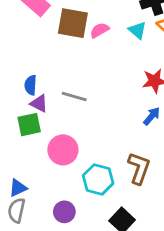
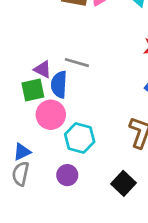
blue semicircle: (31, 85) -> (59, 85), moved, size x1.4
pink circle: (63, 150) -> (51, 115), moved
cyan hexagon: (98, 179) -> (80, 138), moved

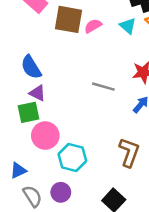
gray line: (77, 63) -> (103, 87), moved
blue semicircle: (59, 85) -> (31, 67), moved, turned -35
gray semicircle: (21, 174) -> (32, 196), moved, turned 135

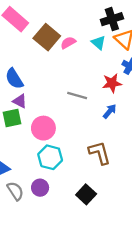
brown square: (69, 19) -> (47, 37), turned 30
pink circle: (45, 136) -> (43, 128), moved
brown L-shape: (129, 152) -> (100, 153), turned -35

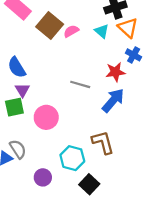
purple triangle: (20, 101) -> (22, 90), turned 32
blue arrow: (110, 111) -> (113, 100), size x1.6
cyan hexagon: (50, 157) -> (72, 158), moved
gray semicircle: (15, 191) -> (18, 149), moved

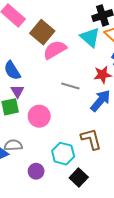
pink semicircle: (71, 31) -> (55, 50), moved, size x1.6
cyan triangle: (102, 31) -> (90, 37), size x1.5
gray semicircle: (18, 149) -> (13, 145), turned -60

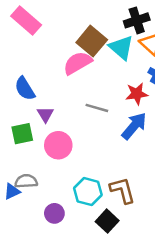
brown square: (42, 32) -> (92, 41), moved
purple triangle: (17, 91) -> (45, 114), moved
brown L-shape: (91, 139) -> (123, 190), moved

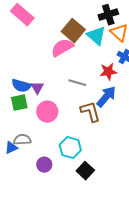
blue semicircle: (25, 89) -> (21, 86), moved, turned -42
brown L-shape: (123, 190) -> (90, 112), moved

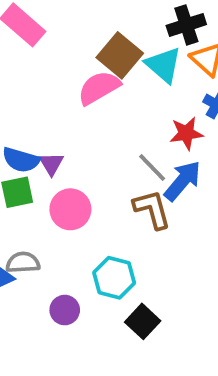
gray line: (77, 83) -> (152, 167), moved, turned 30

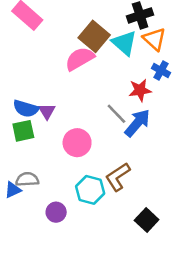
pink circle: (70, 209) -> (77, 143), moved
brown L-shape: (152, 209) -> (118, 177), moved, turned -108
black square: (143, 321) -> (147, 220), moved

